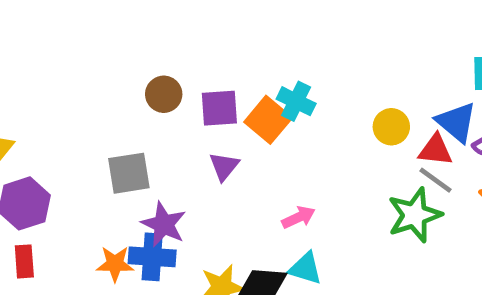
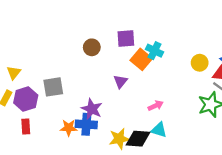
purple square: (219, 108) -> (126, 39), moved
gray square: (129, 173) -> (53, 87), moved

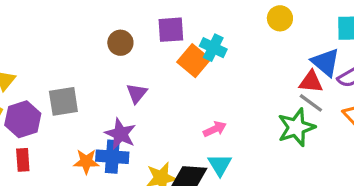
yellow circle: (200, 63) -> (280, 18), moved
purple triangle: (120, 81) -> (137, 93), moved
cyan triangle: (159, 130) -> (220, 165), turned 42

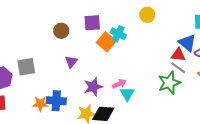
yellow circle: (280, 18) -> (147, 15), moved
purple star: (120, 134) -> (93, 87), moved, turned 30
cyan triangle: (220, 165) -> (127, 94), moved

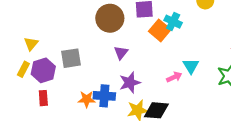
brown circle: (61, 31) -> (110, 18), size x1.6
purple star: (93, 87) -> (130, 83), moved
cyan triangle: (127, 94) -> (191, 66), moved

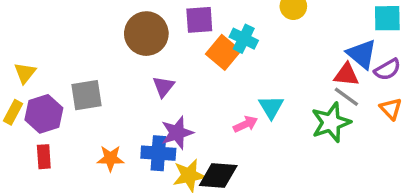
blue cross: (104, 96) -> (158, 153), moved

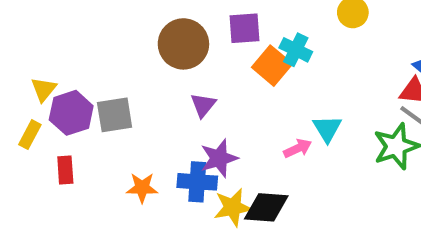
purple hexagon: (44, 114) -> (71, 113), moved
red rectangle: (44, 157) -> (65, 170), moved

